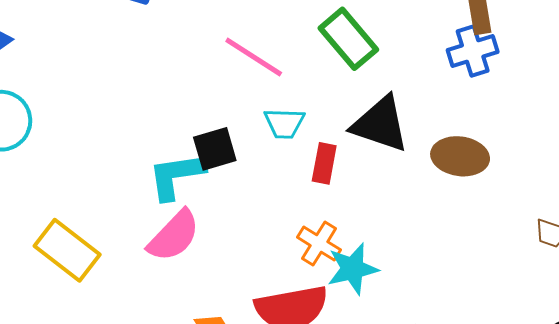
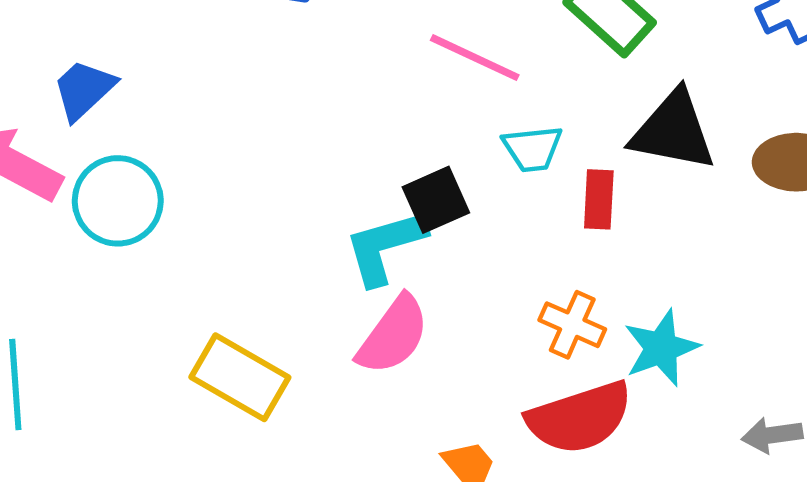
orange cross: (319, 244) -> (572, 325), moved

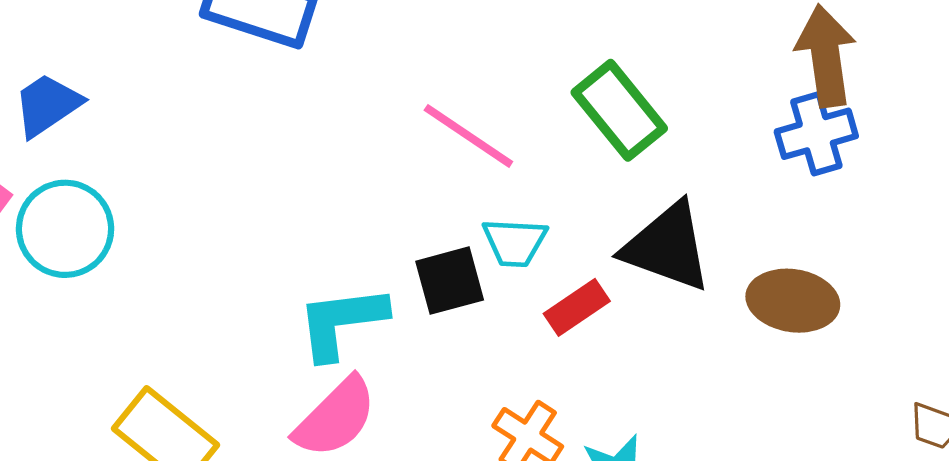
red rectangle: (599, 199) -> (577, 307), turned 44
black square: (436, 200) -> (450, 281), moved

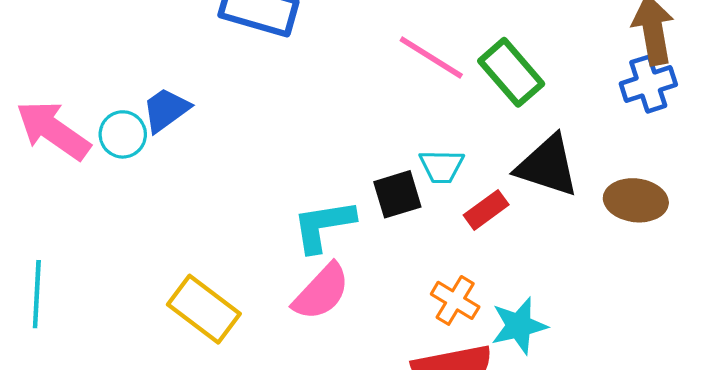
blue trapezoid: (47, 105) -> (166, 110), moved
pink line: (468, 136) -> (431, 57), moved
cyan circle: (65, 229) -> (123, 134), moved, size x0.7

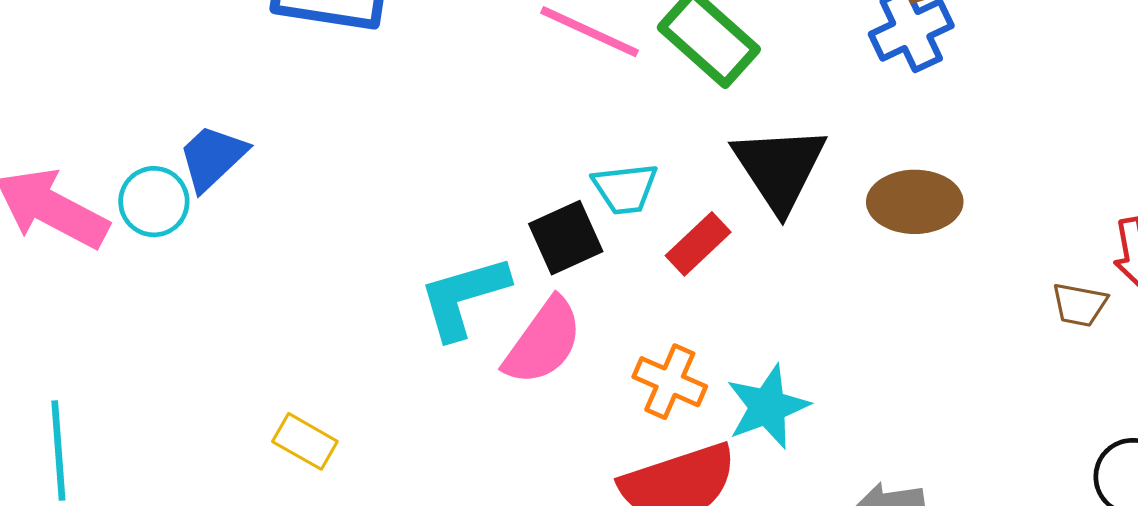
black triangle: (547, 166) -> (779, 168), turned 46
pink semicircle: (321, 292) -> (543, 342), moved
yellow rectangle: (204, 309) -> (305, 441), size x0.6

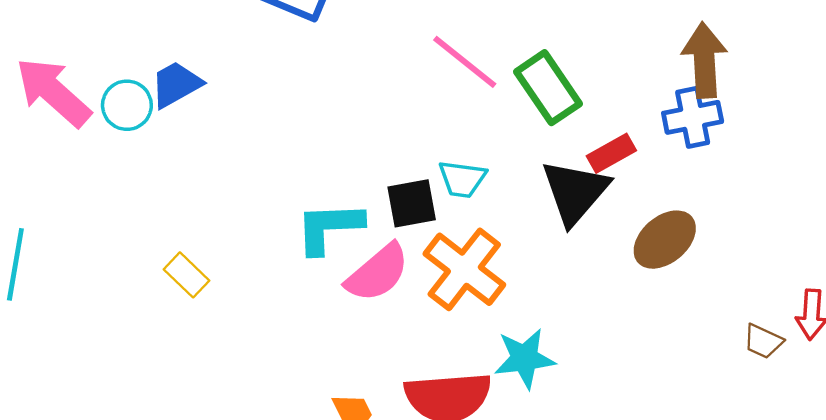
brown ellipse: (915, 202) -> (665, 240), turned -54
red rectangle: (698, 244) -> (611, 153), moved
orange cross: (670, 382) -> (464, 269), moved, size x1.6
yellow rectangle: (305, 441) -> (186, 275), moved

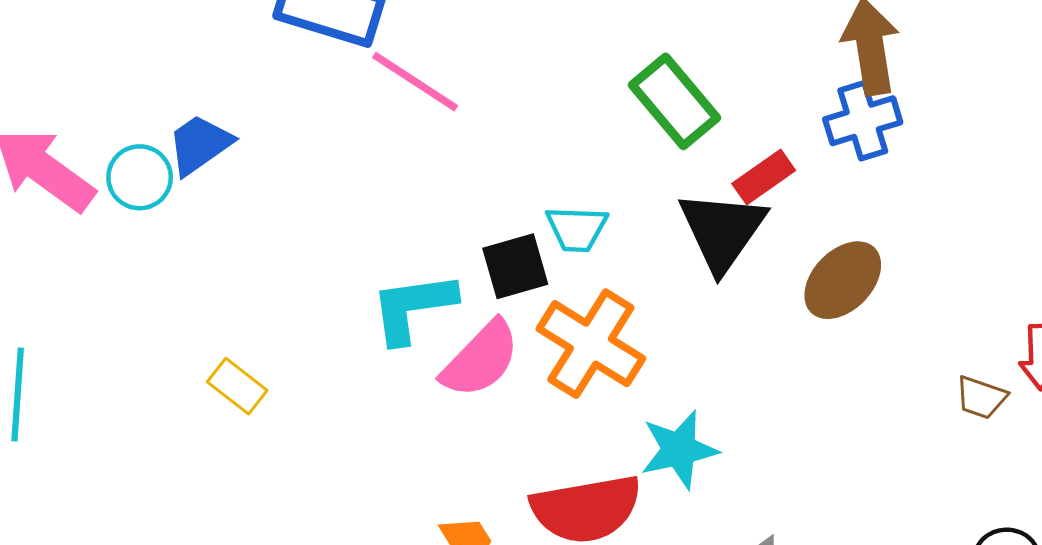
pink line: (465, 62) -> (415, 82), moved

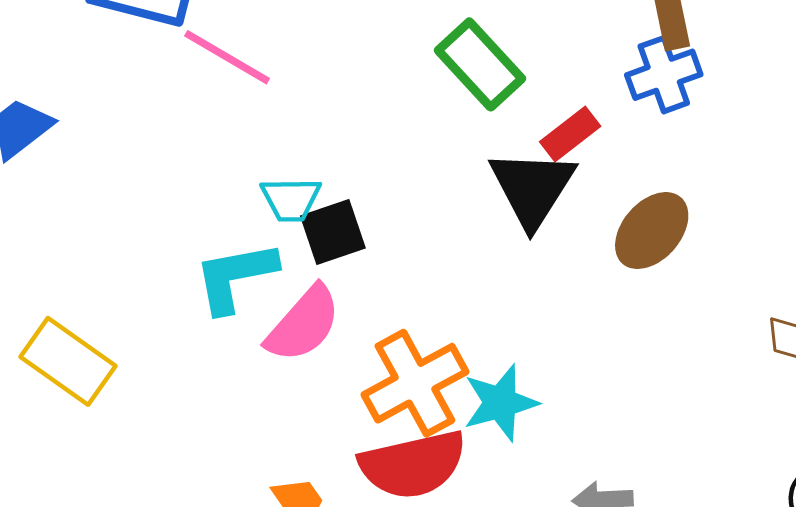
cyan trapezoid: (577, 229) -> (291, 199), moved
orange cross: (591, 344) -> (415, 383), moved, turned 32
yellow rectangle: (237, 386) -> (68, 361), size x1.6

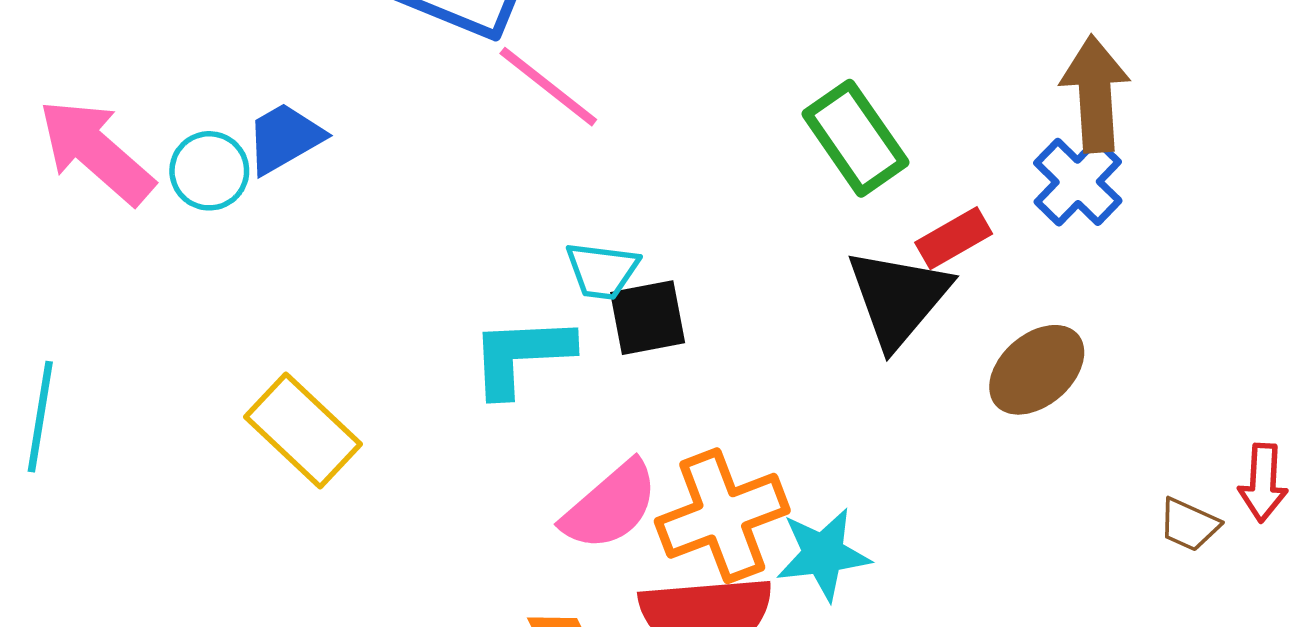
blue cross: (664, 75) -> (1078, 182), turned -34
pink semicircle: (303, 324) -> (610, 506), moved

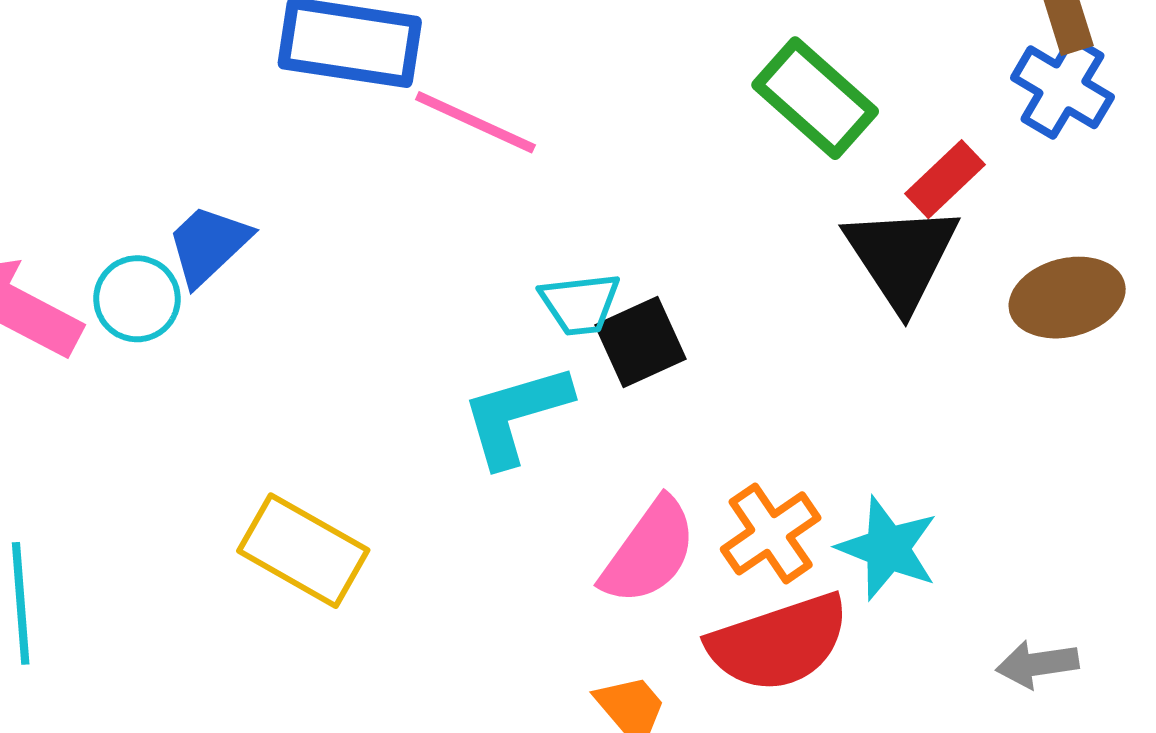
brown ellipse: (1037, 370) -> (1067, 298), turned 40
orange cross: (722, 516) -> (771, 533), size x0.7
cyan star: (823, 554) -> (888, 548), turned -30

